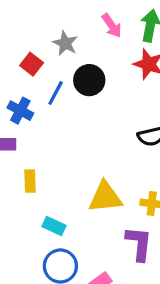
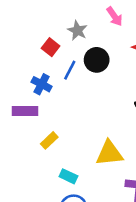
yellow rectangle: (30, 181) -> (49, 140), turned 48

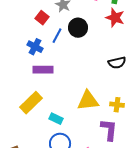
purple rectangle: (25, 111) -> (43, 70), moved
yellow rectangle: (49, 140) -> (31, 103), moved, size x1.6

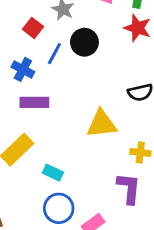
yellow triangle: (88, 101) -> (102, 124), moved

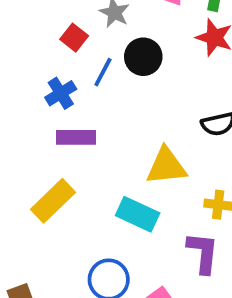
blue cross: (23, 69) -> (61, 93), turned 30
cyan rectangle: (53, 173) -> (138, 214), moved, size x1.5

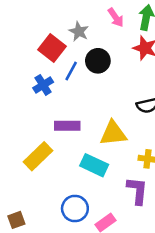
red square: (74, 38) -> (52, 48), size x1.5
purple rectangle: (76, 137) -> (67, 126), moved

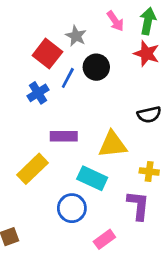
blue circle: (75, 209) -> (72, 208), moved

